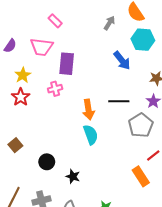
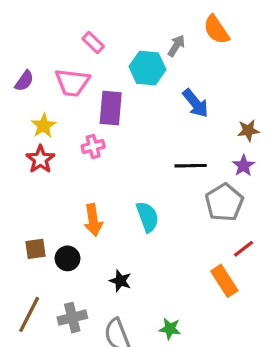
cyan hexagon: (143, 40) -> (147, 68), moved
orange arrow: (89, 110) -> (93, 220), moved
brown square: (15, 145) -> (36, 249), moved, turned 32
black circle: (47, 162) -> (68, 258), moved

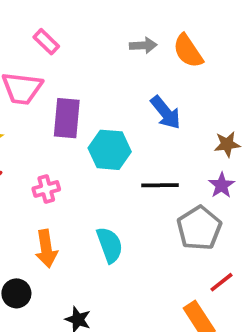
orange semicircle: (216, 30) -> (188, 51), moved
gray arrow: (176, 46) -> (143, 45), turned 55
cyan hexagon: (147, 68) -> (110, 150), moved
pink cross: (93, 146) -> (46, 189), moved

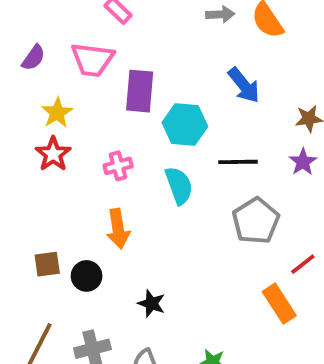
gray pentagon: (199, 228) -> (256, 221), moved
cyan semicircle: (110, 245) -> (179, 186), moved

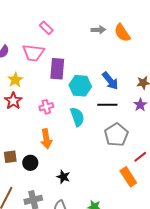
blue arrow: (244, 85) -> (110, 81), moved

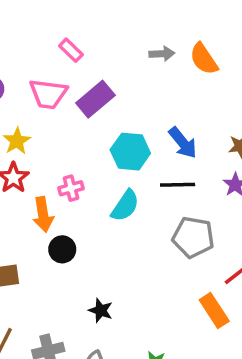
purple rectangle: (57, 69) -> (95, 99), moved, turned 45
cyan semicircle: (77, 117) -> (125, 206), turned 54
gray pentagon: (116, 135) -> (193, 237), turned -30
orange arrow: (46, 139) -> (43, 214), moved
black circle: (30, 163) -> (62, 249), moved

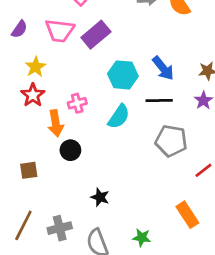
orange rectangle: (214, 310) -> (187, 215), moved

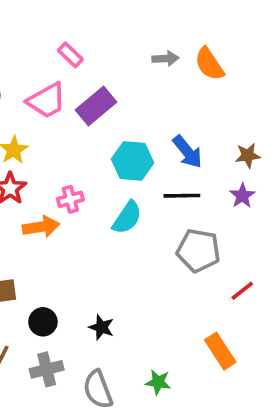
pink trapezoid: (60, 31) -> (47, 101), turned -36
orange arrow: (56, 123) -> (41, 227), turned -90
black circle: (70, 150) -> (43, 322), moved

